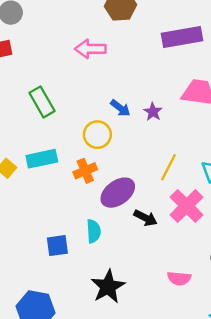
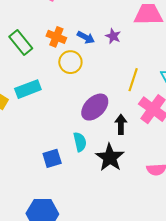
orange cross: (85, 171) -> (56, 37), moved, turned -36
black arrow: (145, 218) -> (121, 124), turned -108
black star: (108, 287) -> (110, 158), moved

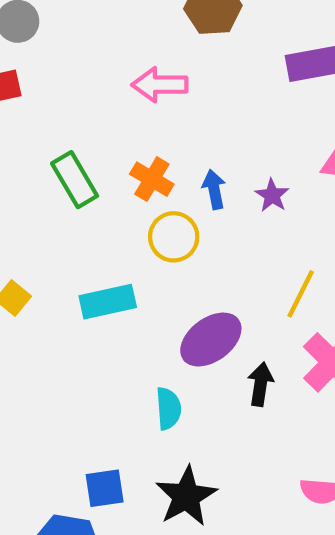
blue arrow: (86, 37) -> (214, 189), turned -138
cyan rectangle: (28, 89) -> (108, 302), moved
blue square: (52, 158) -> (105, 488), moved
black star: (110, 158) -> (186, 496), moved

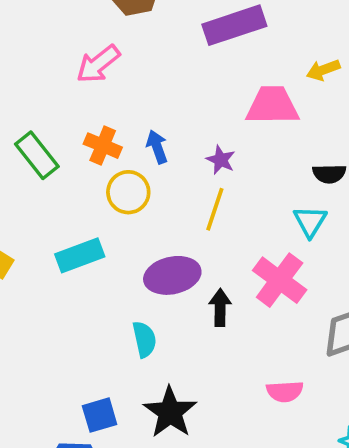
pink arrow: (160, 85) -> (98, 64), turned -30
purple star: (272, 195) -> (221, 160), moved
yellow line: (301, 294) -> (215, 209), moved
purple ellipse: (211, 340) -> (172, 275), turned 32

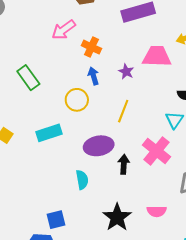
orange cross: (103, 146) -> (91, 47), moved
purple star: (221, 160) -> (126, 72), moved
black star: (170, 412) -> (117, 217), moved

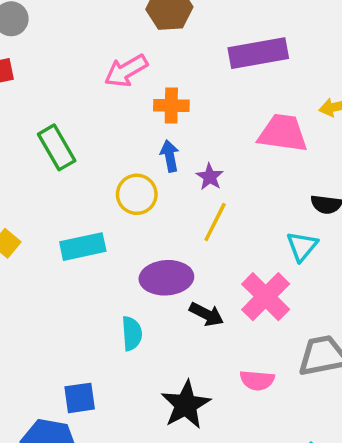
orange cross: (91, 47) -> (171, 106), turned -30
purple star: (126, 72) -> (210, 177), moved
black arrow: (124, 164) -> (206, 314), turned 108
pink semicircle: (157, 211) -> (257, 380), moved

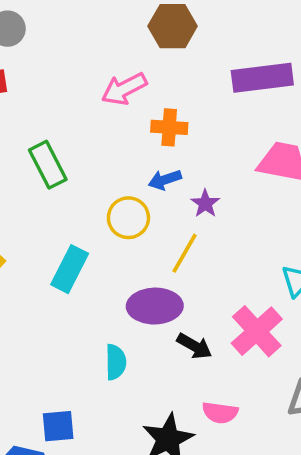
blue arrow: (170, 156) -> (165, 180), turned -100
yellow line: (215, 222) -> (185, 253), moved
cyan rectangle: (83, 247) -> (70, 269), turned -54
pink semicircle: (257, 380) -> (220, 413), moved

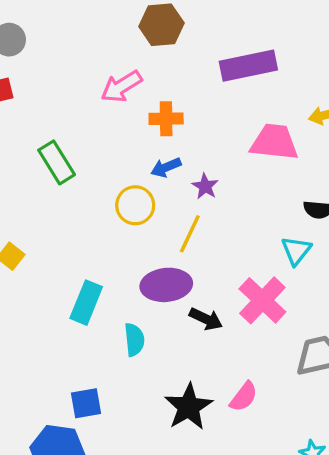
cyan rectangle: (70, 269) -> (86, 303), moved
pink semicircle: (220, 413) -> (244, 397), moved, turned -56

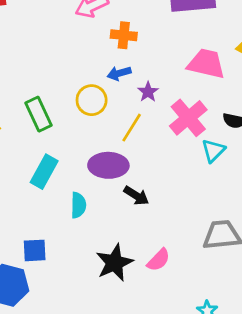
green rectangle: (57, 162) -> (39, 114), moved
pink cross: (262, 300) -> (188, 118), moved

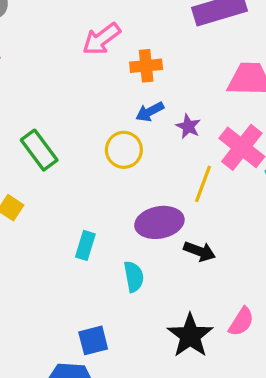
green rectangle: (39, 114) -> (39, 150), moved
yellow line: (132, 128) -> (203, 184), moved
cyan rectangle: (44, 172) -> (85, 245), size x0.7

